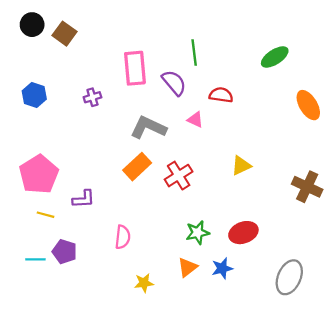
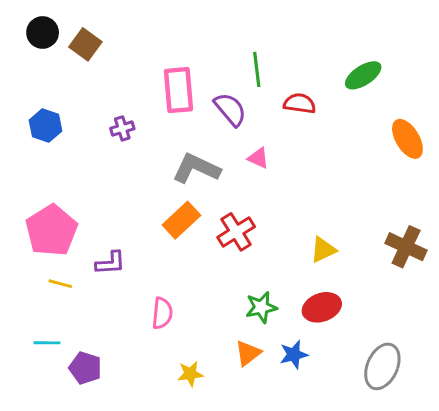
red semicircle: (221, 95) -> (300, 103), moved
yellow triangle: (241, 165) -> (323, 250), moved
purple pentagon: (65, 252) -> (85, 368), moved

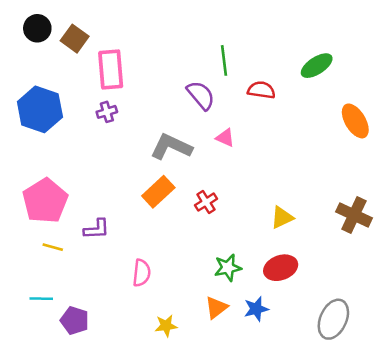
pink rectangle: (178, 90) -> (111, 69), moved
blue hexagon: (45, 126) -> (40, 109), size x1.6
red cross: (236, 232) -> (206, 202), size x0.7

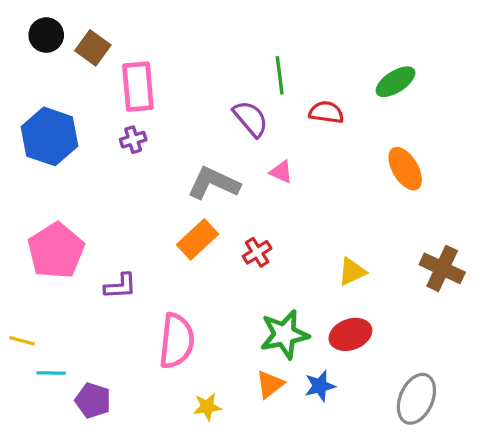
orange ellipse: (355, 121) -> (405, 169), moved
yellow line: (53, 247) -> (22, 341), moved
green star: (228, 268) -> (284, 334), size x1.4
pink semicircle: (142, 273) -> (177, 341), size x1.6

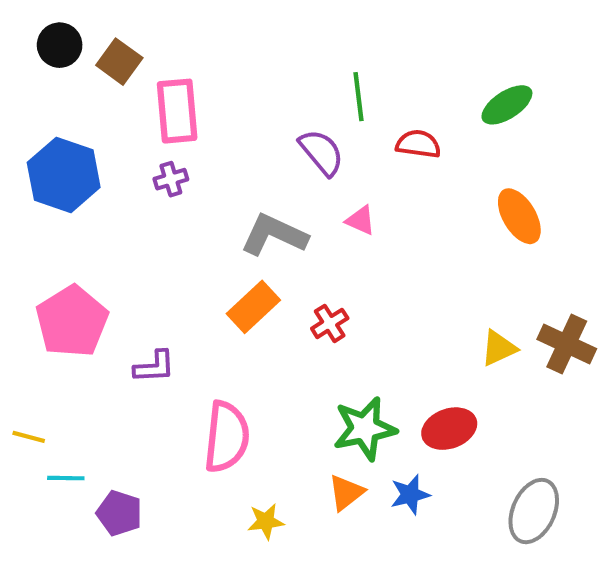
yellow triangle: (352, 272) -> (499, 348), moved

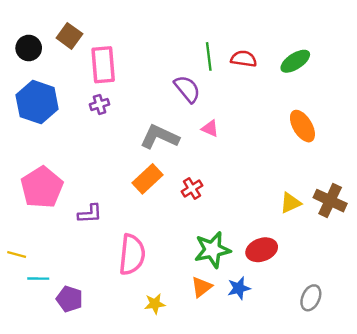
black circle: (60, 45) -> (29, 48), moved
red semicircle: (418, 144) -> (244, 59), moved
gray ellipse: (534, 511) -> (311, 298), size x0.7

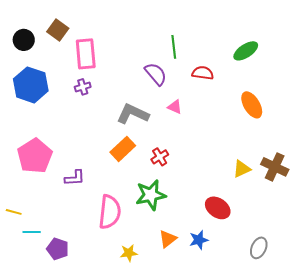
red semicircle: (244, 59) -> (203, 73), moved
green star: (212, 250) -> (151, 195), moved
red ellipse: (262, 250) -> (218, 208), turned 55

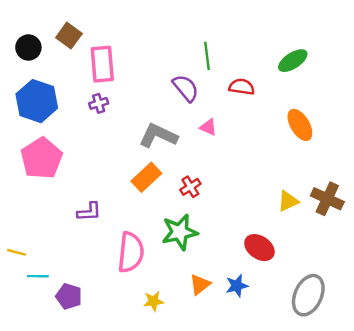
pink pentagon: (35, 156) -> (42, 158), moved
gray ellipse: (259, 248) -> (308, 295), size x1.6

